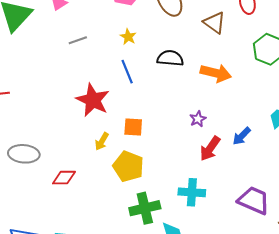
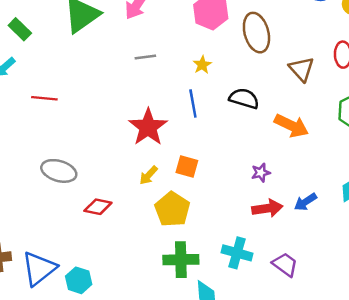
red arrow: (210, 148) -> (267, 208), turned -145
purple trapezoid: (254, 200) -> (285, 264), moved, size x0.7

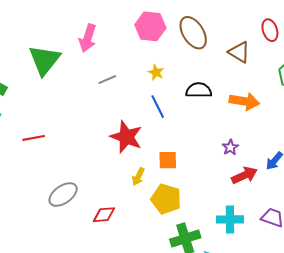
gray ellipse: (59, 171) -> (63, 194), turned -36

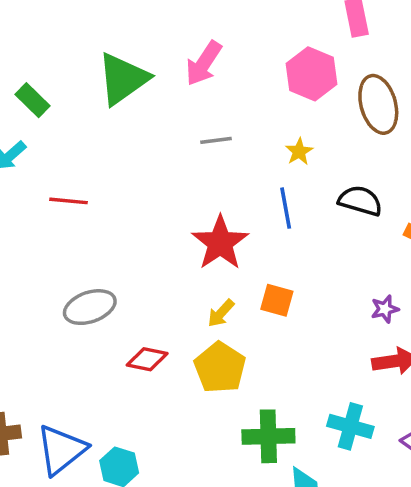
yellow pentagon: (166, 199) -> (220, 368), moved

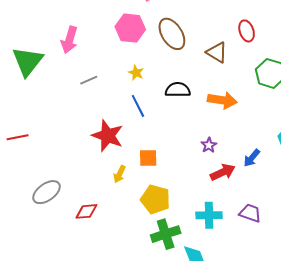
yellow pentagon: (220, 368) -> (155, 199), moved

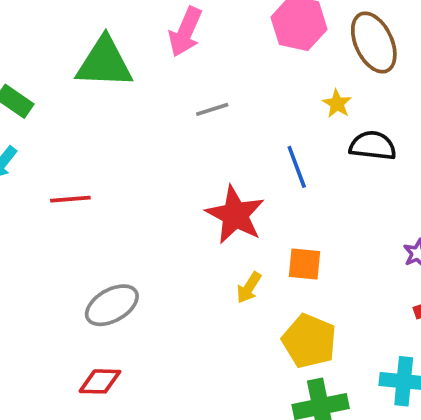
green triangle: (28, 61) -> (104, 63), turned 48
yellow star: (136, 73) -> (337, 104), moved
red diamond: (86, 211) -> (100, 381), moved

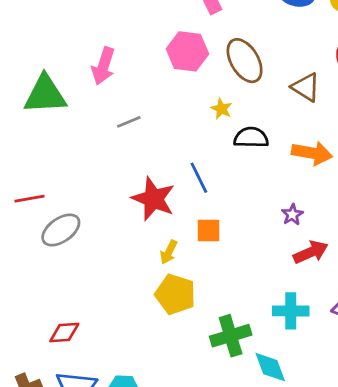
blue line: (297, 167) -> (199, 178), moved
gray ellipse: (112, 305) -> (61, 230), moved
yellow pentagon: (309, 341) -> (175, 294), moved

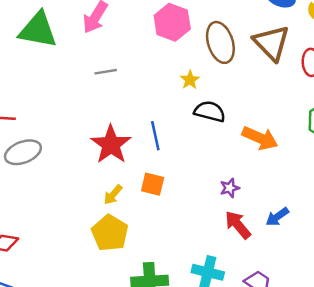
brown triangle: (306, 87) -> (272, 43), moved, size x1.4
red arrow: (311, 252) -> (238, 225), turned -120

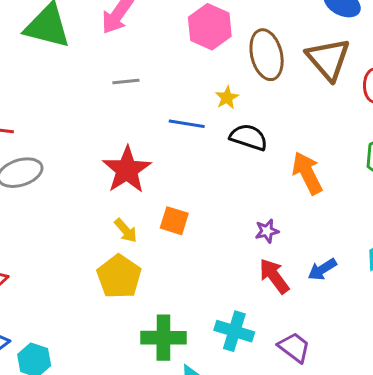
blue line: (155, 136) -> (187, 124), moved, turned -72
orange arrow: (260, 138) -> (307, 173), turned -144
yellow arrow: (113, 195) -> (126, 230), turned -85

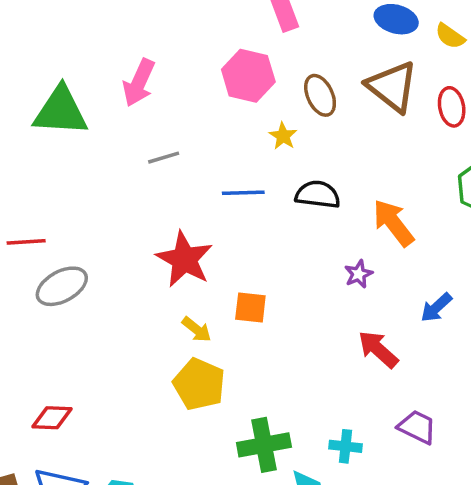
brown ellipse: (267, 55) -> (320, 95), size x0.7
yellow star: (227, 98) -> (283, 136), moved
purple star: (267, 231) -> (359, 274), moved
blue arrow: (322, 269) -> (436, 308), moved
cyan cross: (234, 331) -> (345, 446), moved, size x0.7

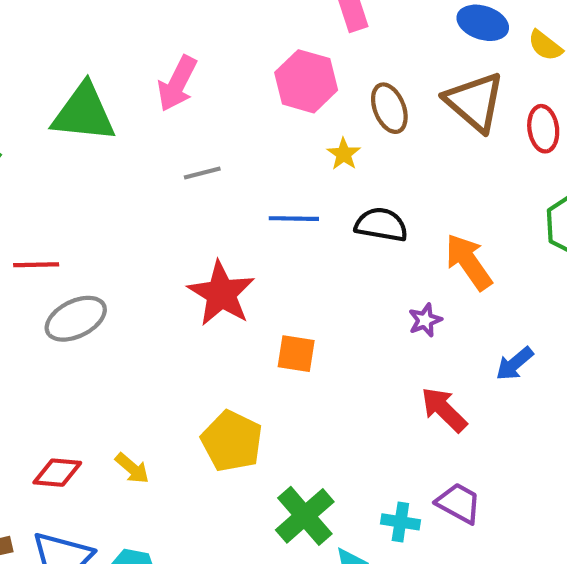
yellow arrow: (197, 329) -> (132, 468), moved
purple trapezoid: (417, 427) -> (459, 503), moved
green cross: (264, 445) -> (305, 516), turned -33

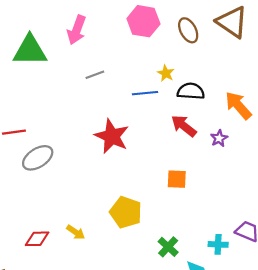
yellow star: (344, 154) -> (166, 73), moved
orange square: (296, 354) -> (177, 179), moved
red arrow: (444, 410) -> (184, 126), moved
green cross: (305, 516) -> (168, 247), size x0.7

